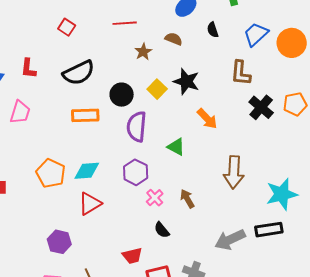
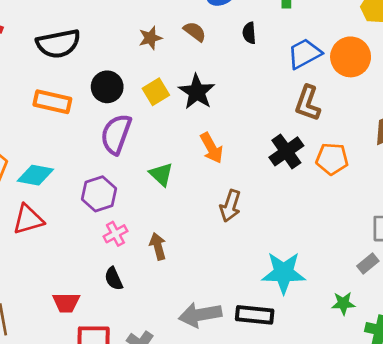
orange circle: (292, 43) -> (351, 57), moved
brown L-shape: (241, 73) -> (308, 103), moved
brown arrow: (234, 172) -> (230, 206), moved, size x0.7

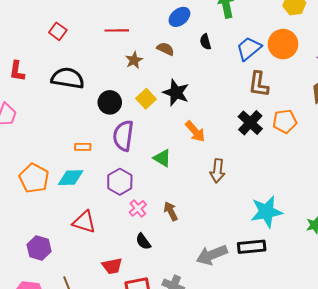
black semicircle: (58, 44) -> (68, 78), turned -148
orange rectangle: (52, 102) -> (83, 147), moved, size x0.6
red triangle: (28, 219) -> (84, 222), moved, turned 45

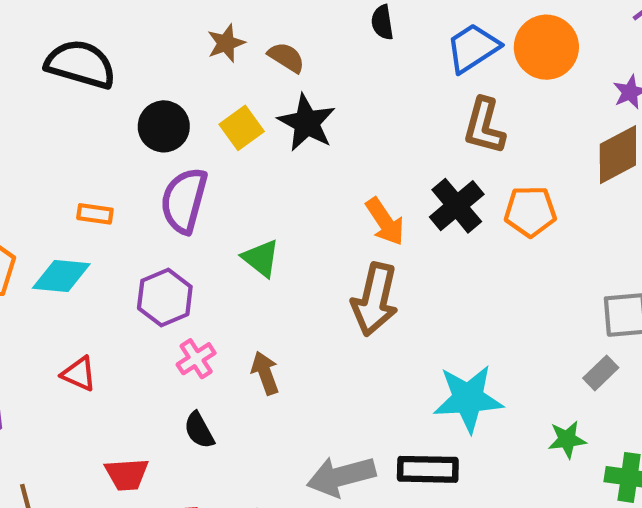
brown semicircle: (165, 49) -> (286, 57), moved
orange arrow: (195, 131) -> (385, 222), moved
brown arrow: (217, 171) -> (375, 299), size x1.4
red triangle: (84, 222) -> (79, 374), size x0.7

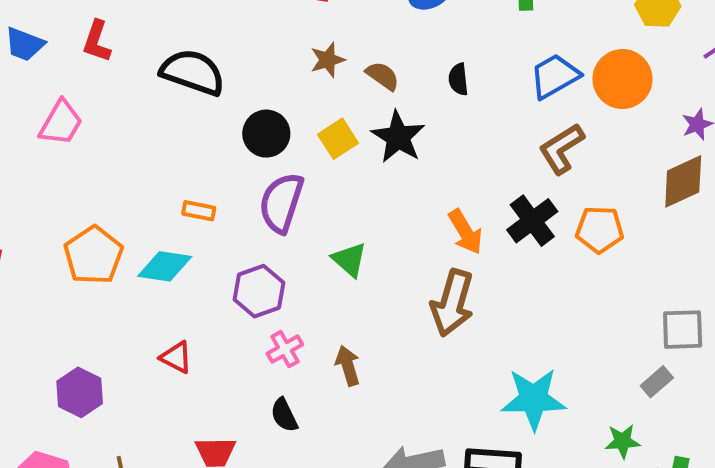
black semicircle: (382, 22) -> (458, 79), moved
brown L-shape: (484, 126) -> (561, 149), turned 40

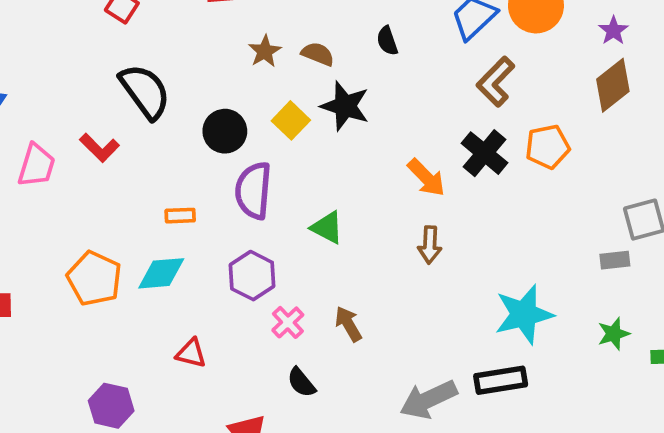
red L-shape: (97, 41) -> (99, 148), moved, turned -51
black semicircle: (193, 72) -> (145, 91), turned 48
brown arrow: (452, 303) -> (430, 245), size x0.6
gray rectangle: (657, 382) -> (615, 260), moved, turned 48

